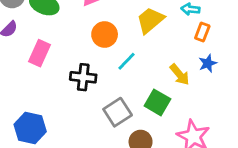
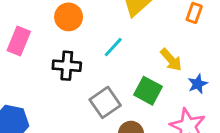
orange circle: (105, 35) -> (69, 17), moved
blue star: (208, 63) -> (198, 84), moved

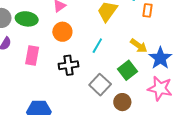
blue star: (198, 84) -> (160, 58), size x1.6
green square: (148, 91) -> (128, 70), turned 36

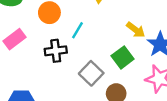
cyan line: (97, 46) -> (78, 30), moved
pink rectangle: (32, 56) -> (15, 39), turned 42

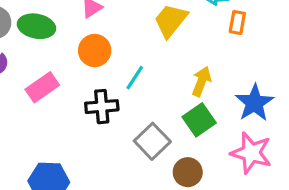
yellow arrow: (136, 30) -> (201, 81), moved, turned -108

